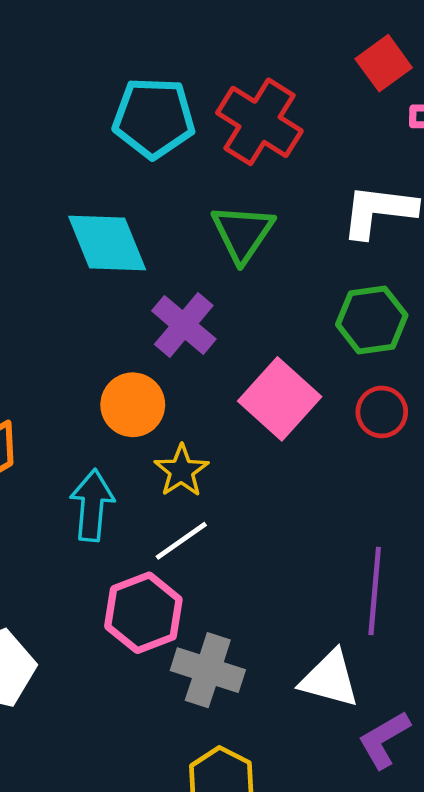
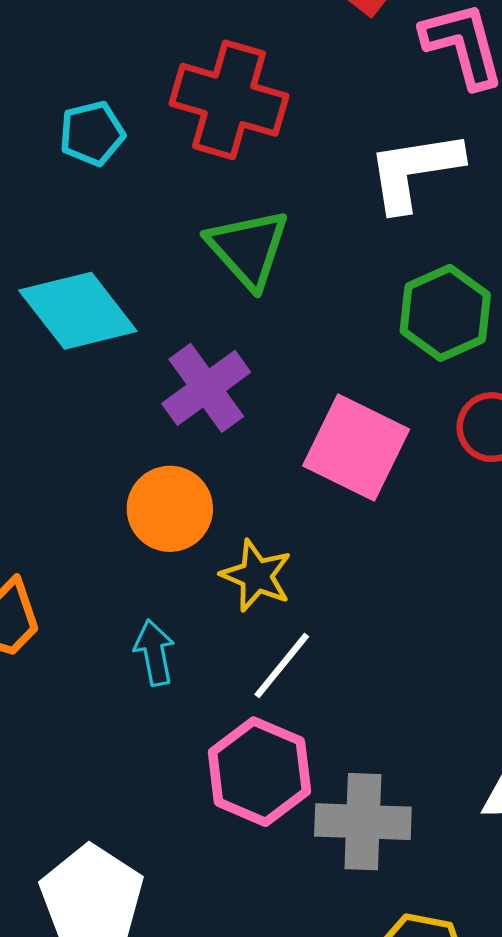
cyan pentagon: (154, 118) -> (92, 133), size x0.6
purple cross: (184, 325) -> (206, 388), turned 30
cyan arrow: (92, 505) -> (154, 653), size x0.7

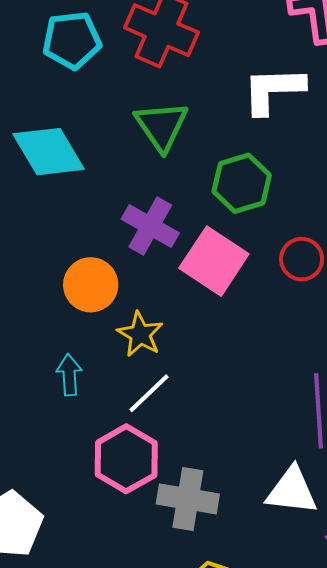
cyan pentagon: (92, 133) -> (72, 40), size x1.4
green hexagon: (445, 313) -> (242, 183), moved
purple cross: (206, 388) -> (150, 226), moved, turned -32

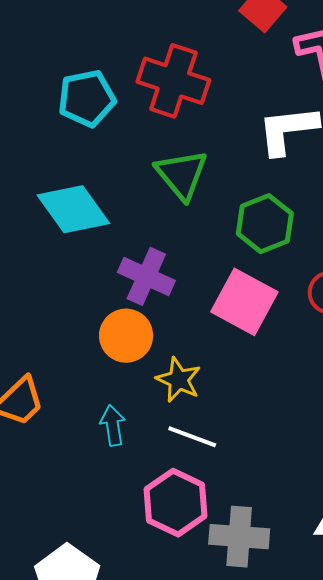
purple cross: (150, 226) -> (146, 276), moved
white line: (149, 393) -> (192, 437), turned 69

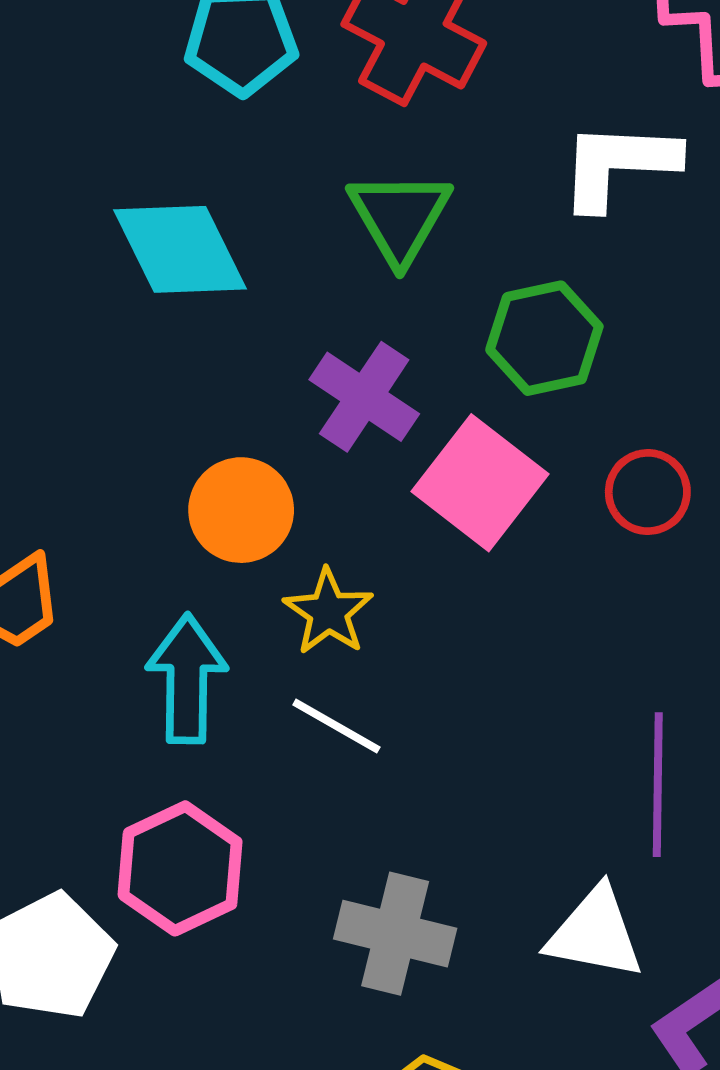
purple cross: (146, 276) -> (364, 397), moved
cyan arrow: (113, 425) -> (187, 679), size x1.6
pink hexagon: (176, 503) -> (180, 868), moved

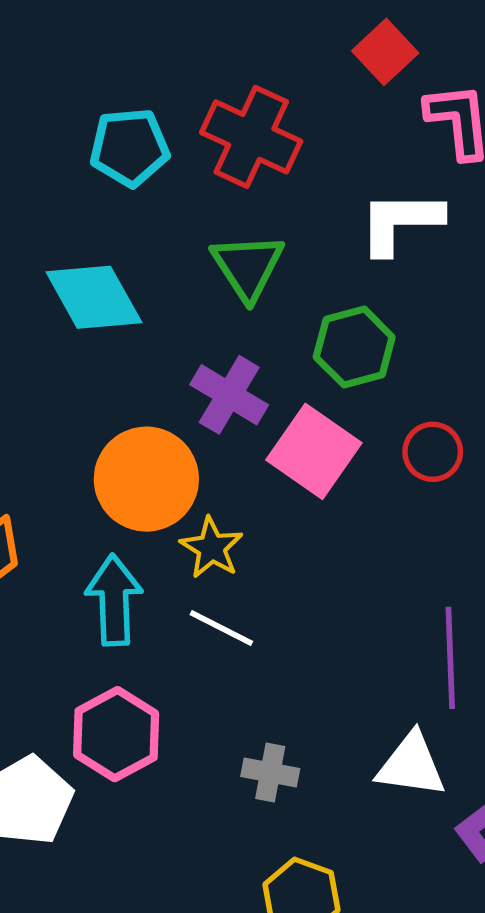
orange circle: (241, 510) -> (146, 479), size x1.4
gray cross: (395, 934) -> (270, 772), size x0.7

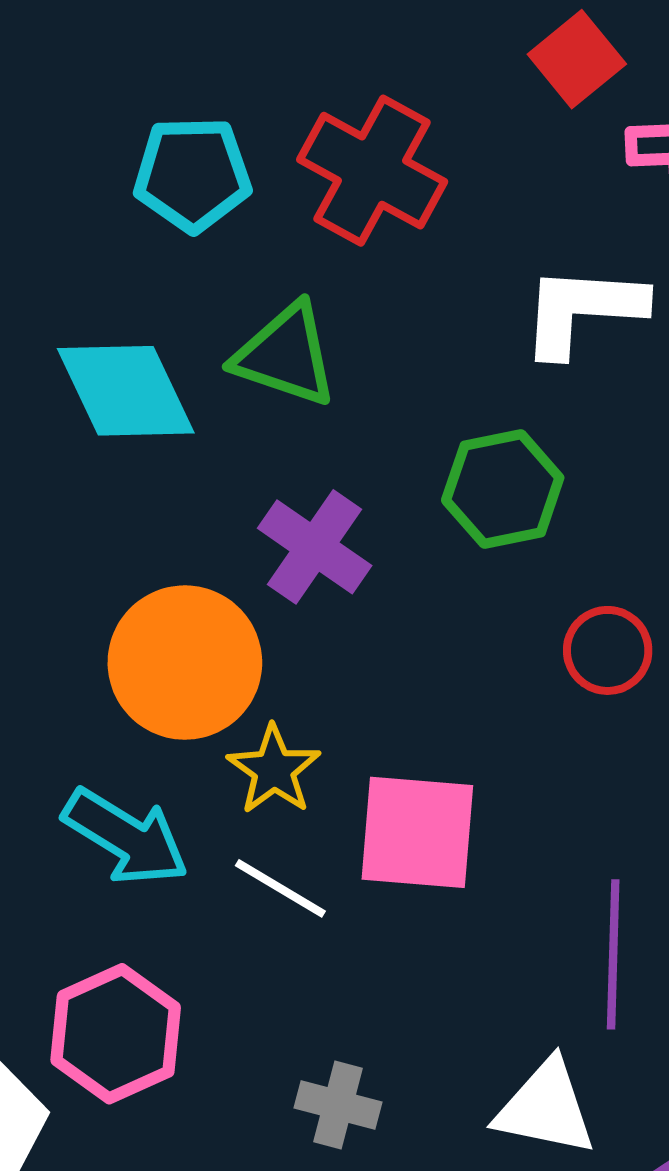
green triangle: (248, 267) -> (286, 355), moved, turned -42
pink square: (314, 451) -> (417, 832), moved, turned -34
cyan arrow: (114, 600) -> (126, 837), turned 120

